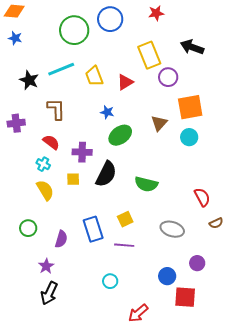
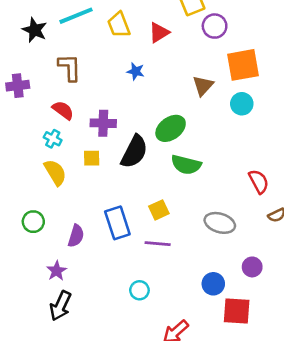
green ellipse: (120, 135) -> (171, 128), moved

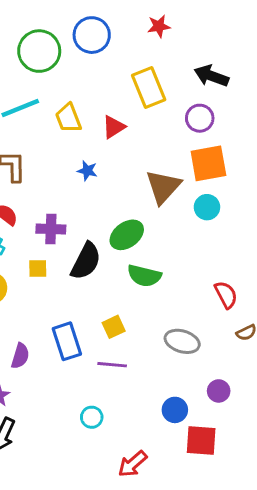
purple circle: (215, 26) -> (200, 118), moved
brown triangle: (203, 86) -> (163, 187), size x1.5

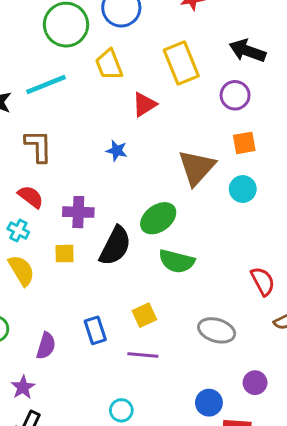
yellow trapezoid: (68, 118) -> (109, 65), moved
orange square: (208, 163) -> (244, 143), size x0.6
blue rectangle: (67, 341) -> (95, 330), size x0.7

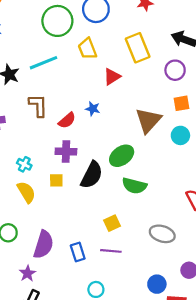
red semicircle: (31, 197) -> (67, 120), moved, turned 102
blue rectangle: (95, 330) -> (78, 252), moved
purple semicircle: (46, 346) -> (43, 245), size x1.5

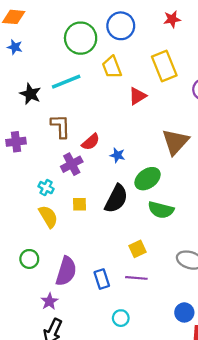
blue star: (93, 109) -> (117, 155), moved
purple cross: (66, 151) -> (72, 164), moved, turned -30

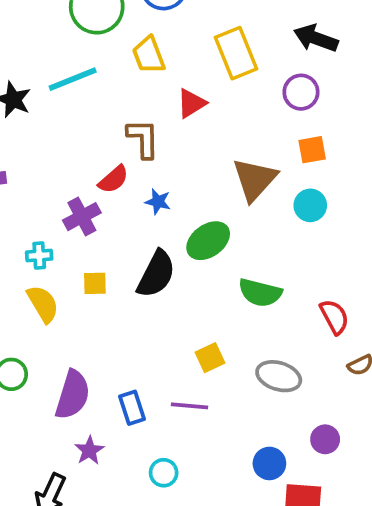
brown L-shape: (61, 126) -> (143, 139), moved
cyan cross: (46, 188) -> (39, 256), turned -32
green semicircle: (161, 210) -> (260, 293), moved
yellow square: (137, 249) -> (210, 358), moved
purple star: (49, 301) -> (89, 450), moved

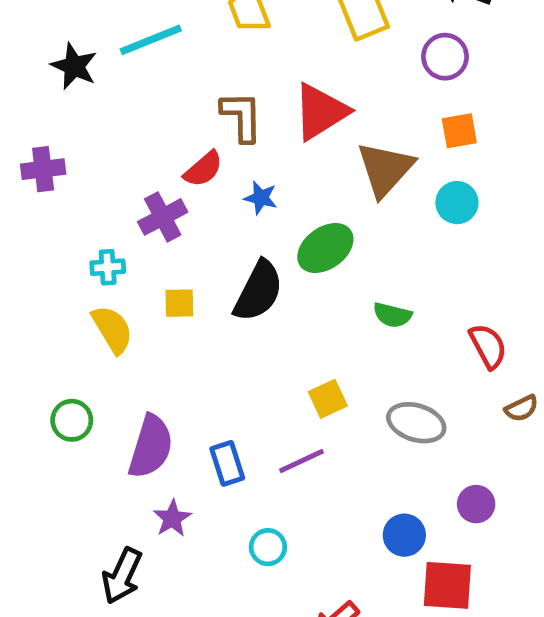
red triangle: (191, 103) -> (321, 112), moved, size x1.5
green semicircle: (260, 293) -> (392, 315), size x0.7
purple line: (190, 406) -> (301, 461), turned -30

